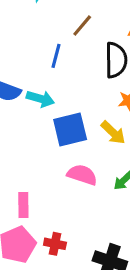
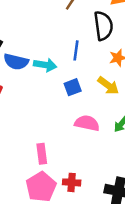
blue line: (56, 56) -> (76, 50), moved
blue square: (70, 129) -> (73, 87), size x0.6

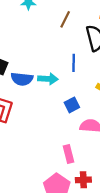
blue square: (73, 87) -> (72, 105), moved
pink rectangle: (42, 154) -> (69, 154), moved

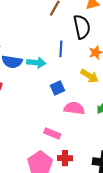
pink rectangle: (69, 154) -> (52, 133), turned -56

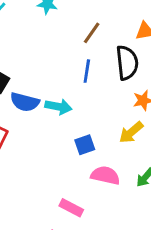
blue line: (61, 49) -> (87, 71), moved
yellow arrow: (90, 76) -> (131, 132), turned 102

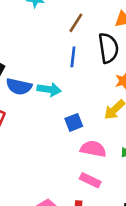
pink rectangle: (71, 208) -> (90, 180), moved

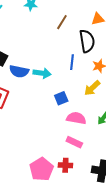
blue line: (73, 57) -> (72, 62), moved

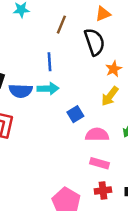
blue line: (72, 62) -> (49, 62), moved
red cross: (65, 165) -> (103, 191), moved

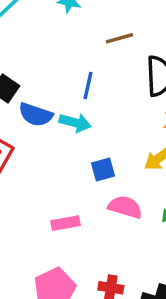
brown line: (61, 25) -> (120, 38), turned 36
pink rectangle: (100, 163) -> (66, 223), moved, turned -42

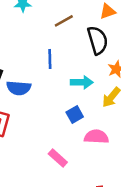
cyan arrow: (75, 123) -> (82, 82), moved
pink rectangle: (66, 223) -> (58, 158), turned 66

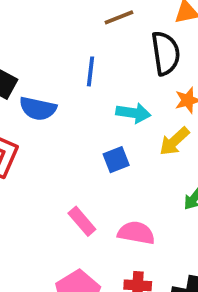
pink semicircle: (96, 137) -> (136, 233), moved

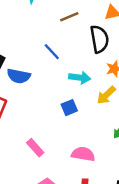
blue line: (91, 71) -> (52, 52), turned -48
pink rectangle: (82, 221) -> (35, 148), moved

